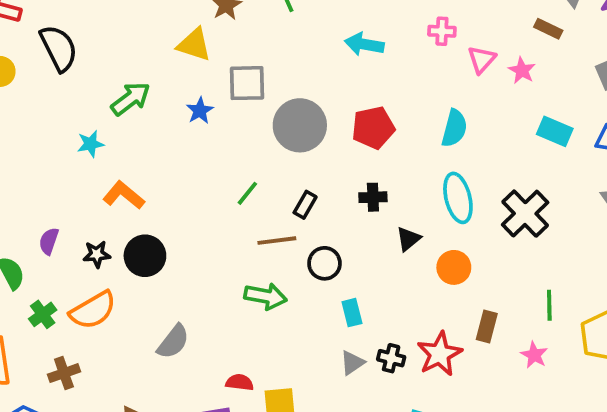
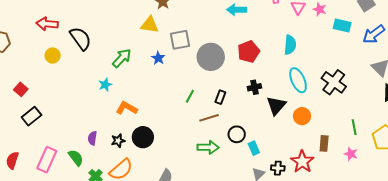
cyan rectangle: (555, 131) -> (342, 25), moved
black triangle: (408, 239) -> (276, 106), size x1.5
black circle: (324, 263) -> (237, 134), moved

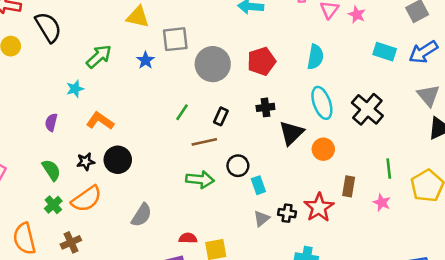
cyan rectangle: (342, 25) -> (385, 52), moved
purple semicircle: (92, 138) -> (51, 122), moved
green semicircle: (76, 158) -> (51, 170), moved

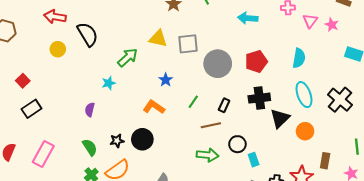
yellow triangle: (138, 17) -> (158, 38), moved
blue star: (146, 60) -> (166, 80), moved
black cross: (265, 107) -> (259, 98), size x1.5
orange L-shape: (100, 121) -> (154, 107), moved

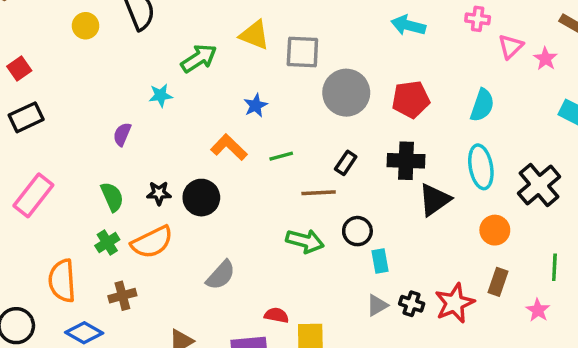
green line: (193, 102) -> (281, 156), moved, turned 32
orange circle: (305, 131) -> (495, 230), moved

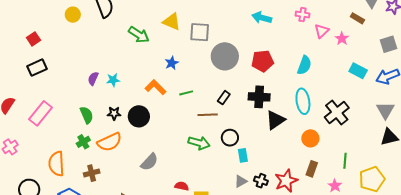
green arrow: (199, 58) -> (139, 35), turned 65
cyan star: (161, 95) -> (113, 80), moved

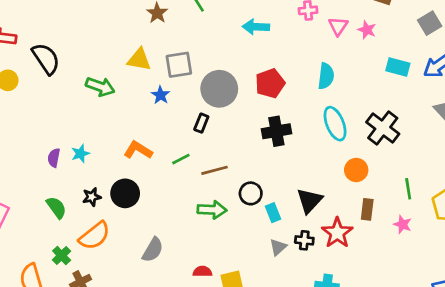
blue star: (172, 63) -> (161, 95), moved
green line: (186, 93) -> (181, 159), moved
black rectangle: (224, 98) -> (201, 123), moved
black triangle: (275, 120) -> (310, 201), moved
green cross: (83, 142) -> (62, 255), moved

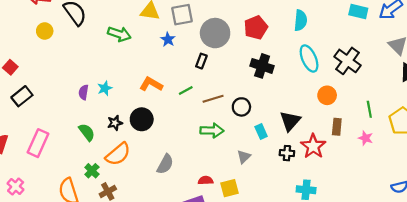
black cross: (276, 131) -> (262, 66), turned 30
black circle: (251, 193) -> (241, 107), moved
gray triangle: (278, 247) -> (244, 157), moved

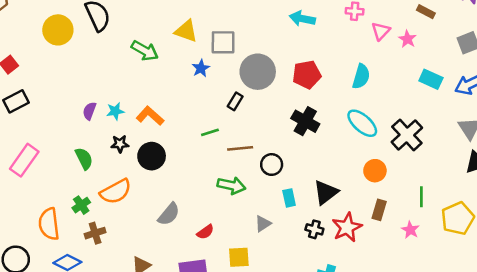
yellow circle: (45, 31) -> (58, 30), size x1.5
cyan ellipse: (309, 59) -> (362, 123), turned -36
orange L-shape: (151, 84) -> (150, 116), moved
black star: (115, 123) -> (120, 144), moved
red semicircle: (206, 180) -> (205, 232), moved, turned 136

